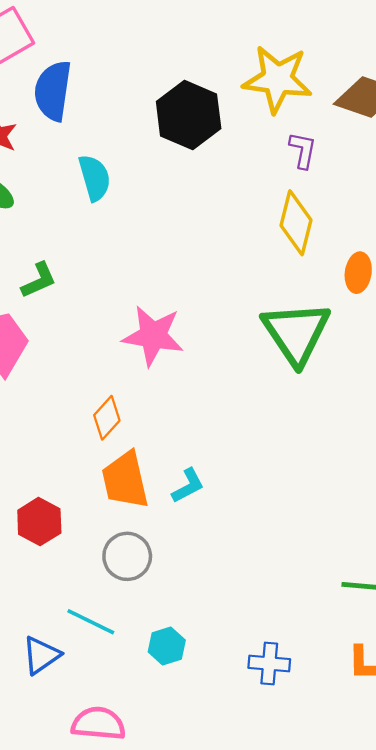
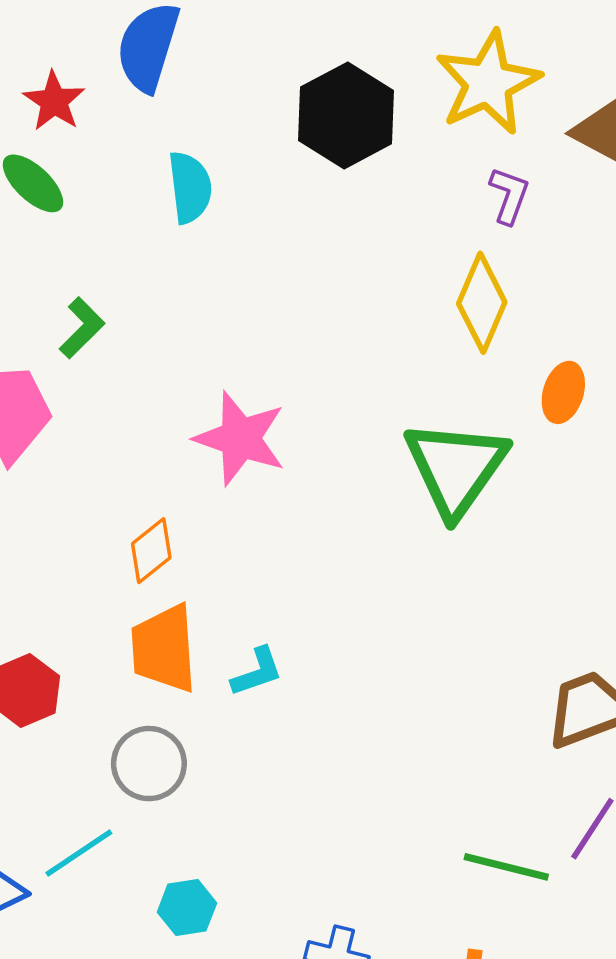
yellow star: (277, 79) -> (488, 83), turned 30
green L-shape: (39, 280) -> (82, 328), turned -30
cyan line: (91, 622) -> (79, 853), turned -69

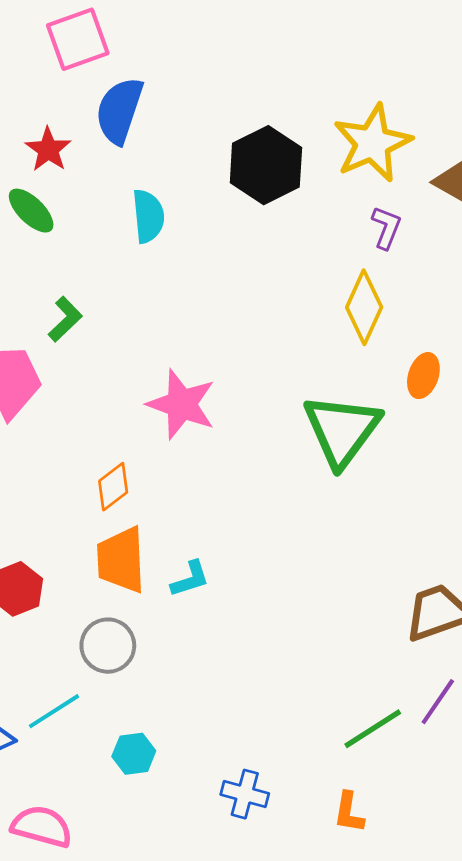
green line: (506, 867) -> (373, 729), turned -48

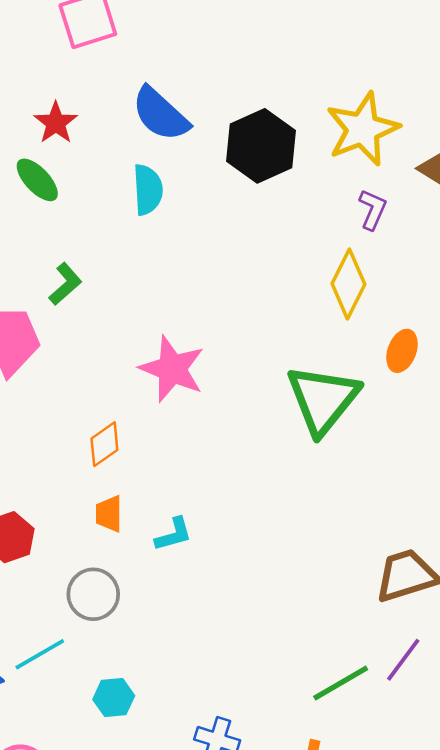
blue semicircle: (119, 111) -> (160, 114), moved, turned -68
orange trapezoid: (121, 560) -> (109, 514), size x0.6

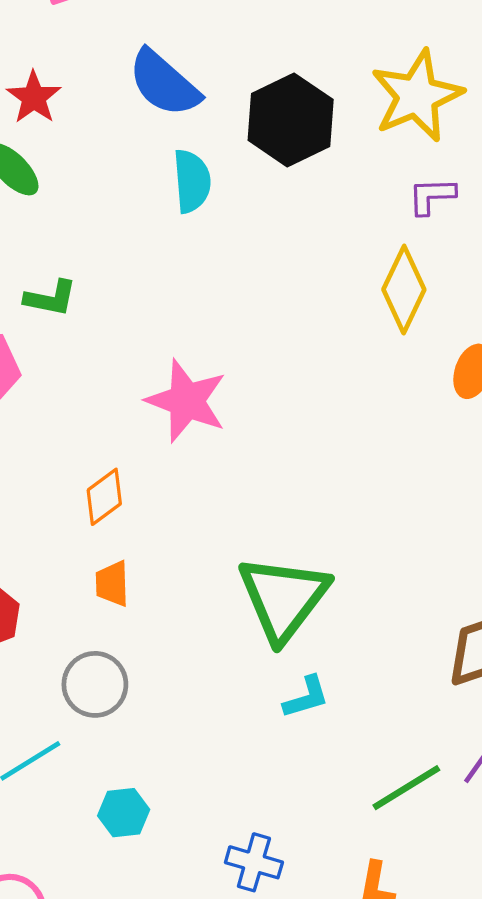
cyan semicircle: (148, 190) -> (192, 181), moved
purple L-shape: (373, 210) -> (432, 196), turned -114
green L-shape: (65, 284) -> (51, 298), turned 54
green triangle: (323, 399) -> (283, 598), moved
cyan L-shape: (174, 534) -> (306, 697), moved

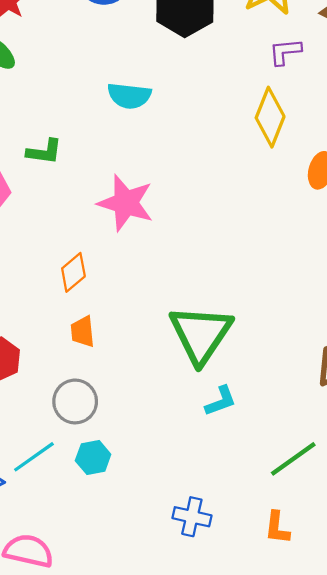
cyan semicircle: (192, 181) -> (129, 96), moved, turned 105
green L-shape: (51, 298) -> (44, 152), moved
cyan hexagon: (124, 813) -> (93, 458), moved

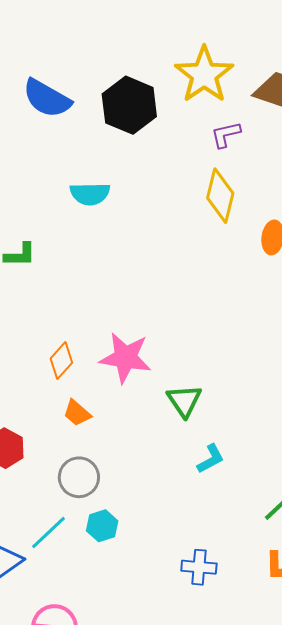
pink star: (126, 203) -> (125, 358), moved
orange trapezoid: (83, 332) -> (77, 413), turned -36
green triangle: (201, 334) -> (184, 401), size x0.6

